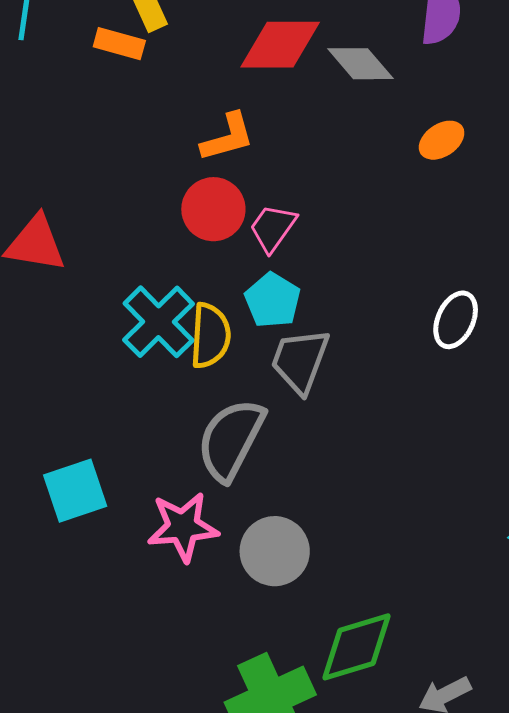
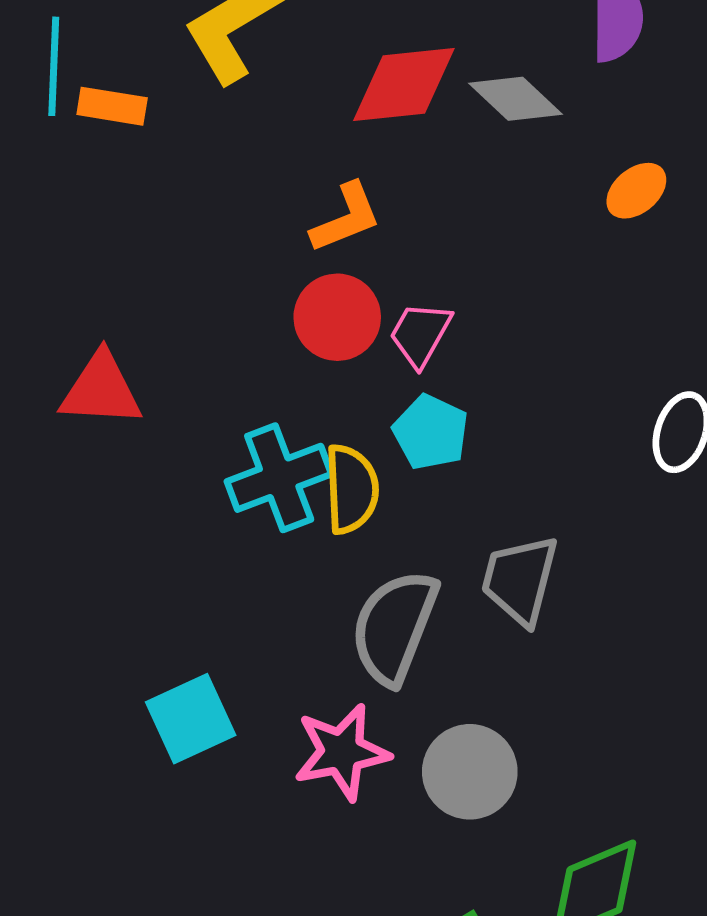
orange rectangle: (119, 44) -> (112, 106), moved
cyan cross: (159, 322) -> (279, 478), turned 30
gray trapezoid: (300, 361) -> (520, 580), moved

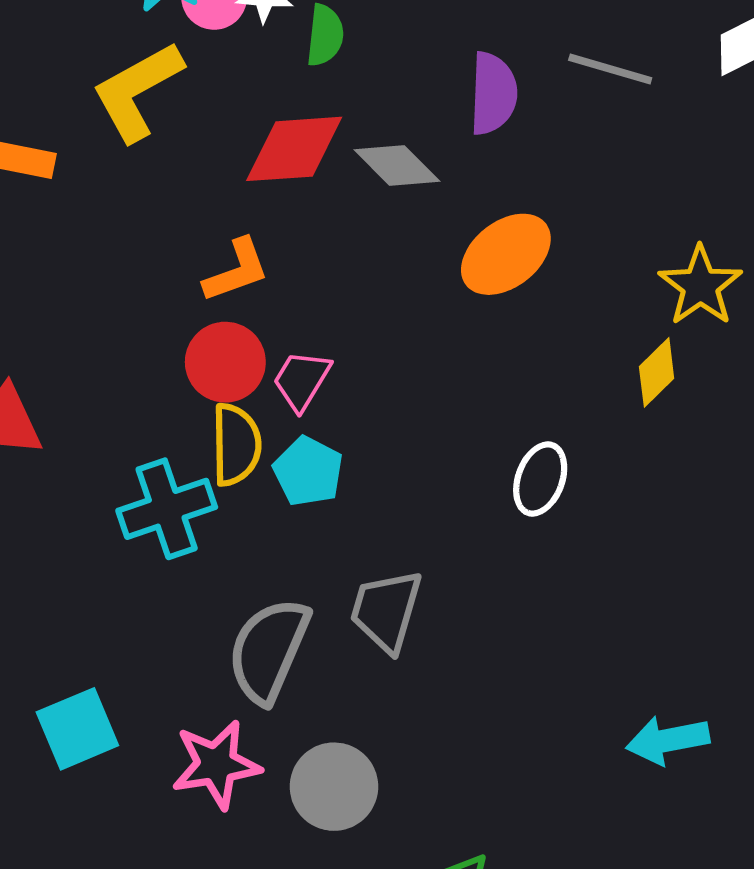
orange ellipse: (636, 191) -> (506, 254), size x1.6
yellow semicircle: (351, 489) -> (236, 445), moved

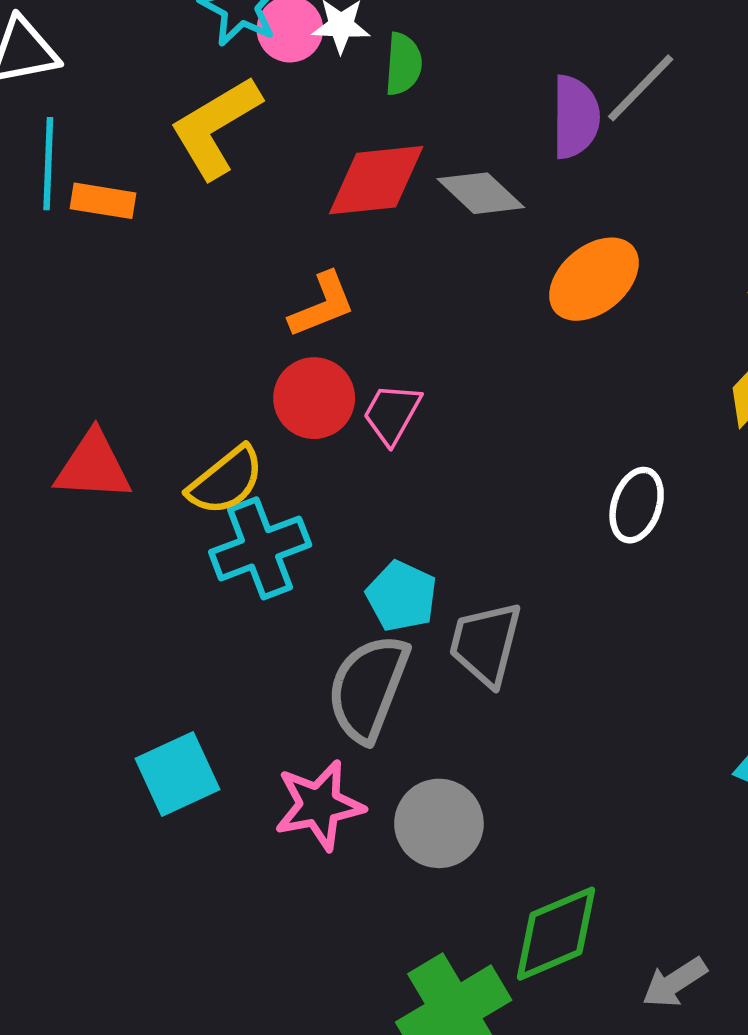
gray line: (610, 69) -> (641, 88), moved, turned -60
yellow semicircle: (236, 445) -> (226, 481), moved, turned 54
cyan pentagon: (308, 471) -> (401, 596), moved

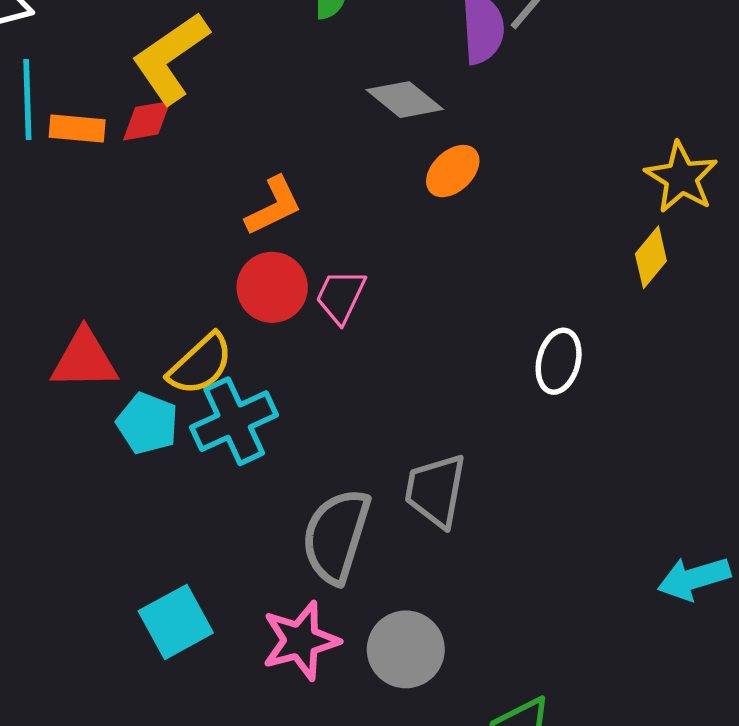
red diamond: (376, 180) -> (147, 121), moved, size x0.6
orange ellipse: (594, 279) -> (453, 171), moved, size x0.7
cyan pentagon: (401, 596) -> (147, 423), moved

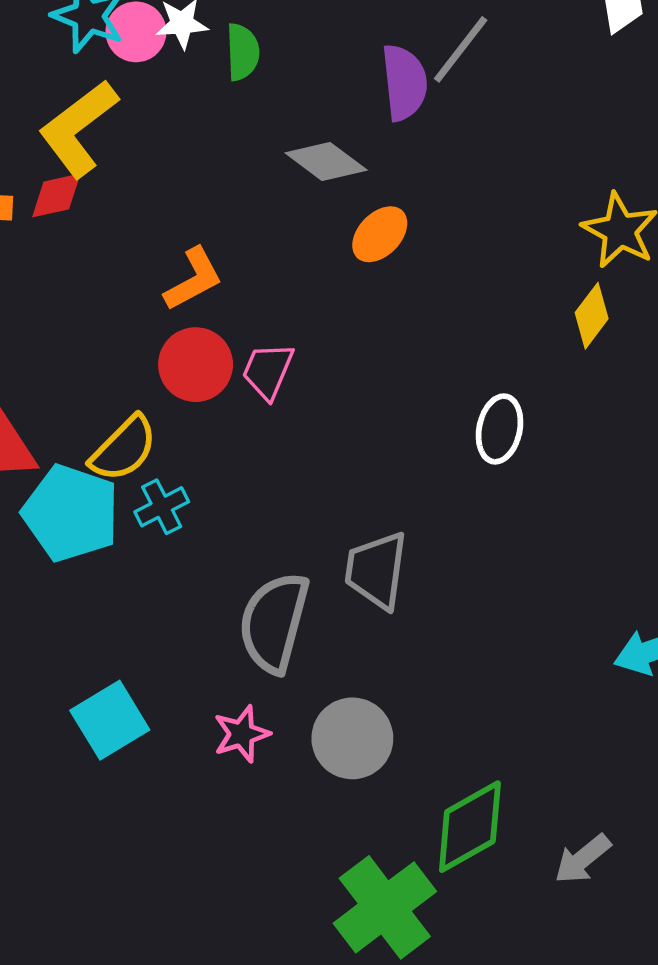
cyan cross: (234, 421) -> (162, 507), size x0.6
cyan pentagon: (147, 423) -> (71, 513), size x1.5
pink star: (301, 641) -> (242, 734), size x0.7

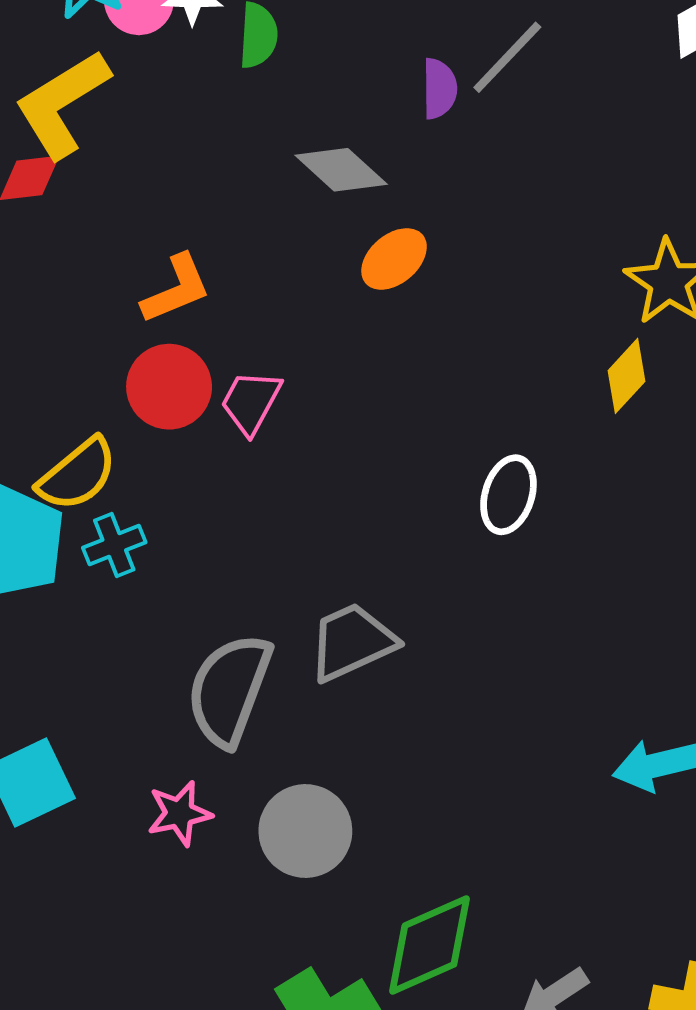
purple semicircle: (404, 83) -> (439, 89), size x0.7
gray trapezoid: (376, 570) -> (352, 642), turned 52

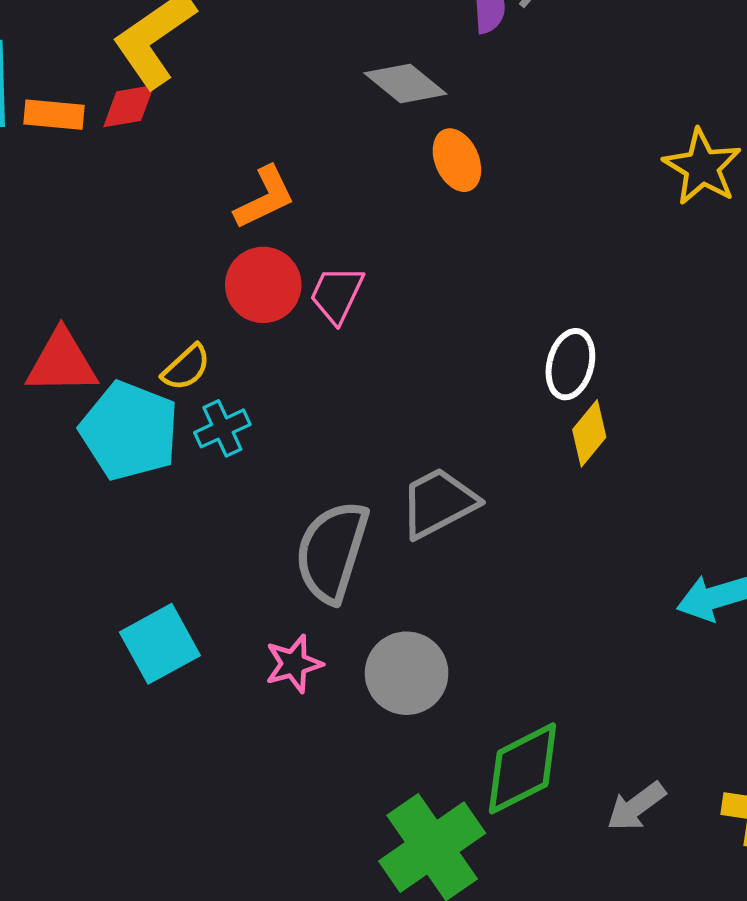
orange ellipse: (394, 259) -> (457, 160), turned -70
yellow diamond: (627, 376) -> (589, 433), moved
yellow semicircle: (77, 474) -> (186, 367), size x0.7

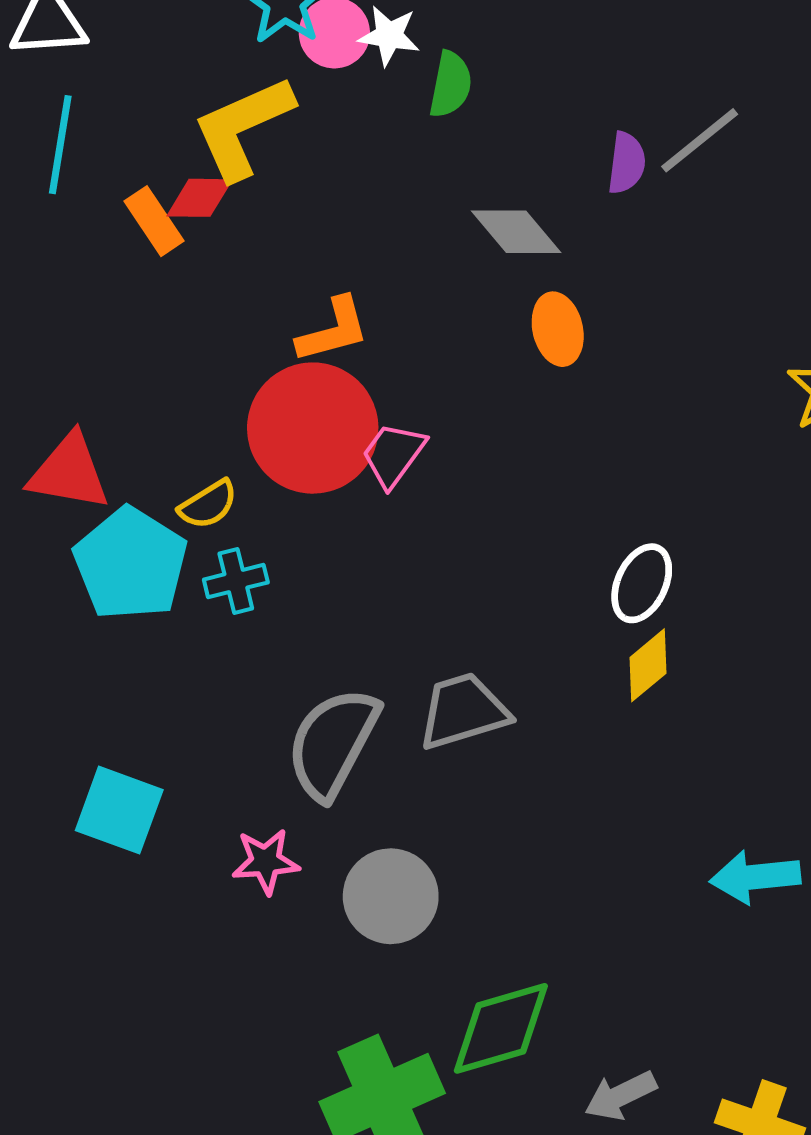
orange rectangle: (54, 115) -> (154, 221), moved, turned 40
red circle: (263, 285) -> (313, 428), size x1.5
cyan square: (160, 644) -> (119, 810), turned 38

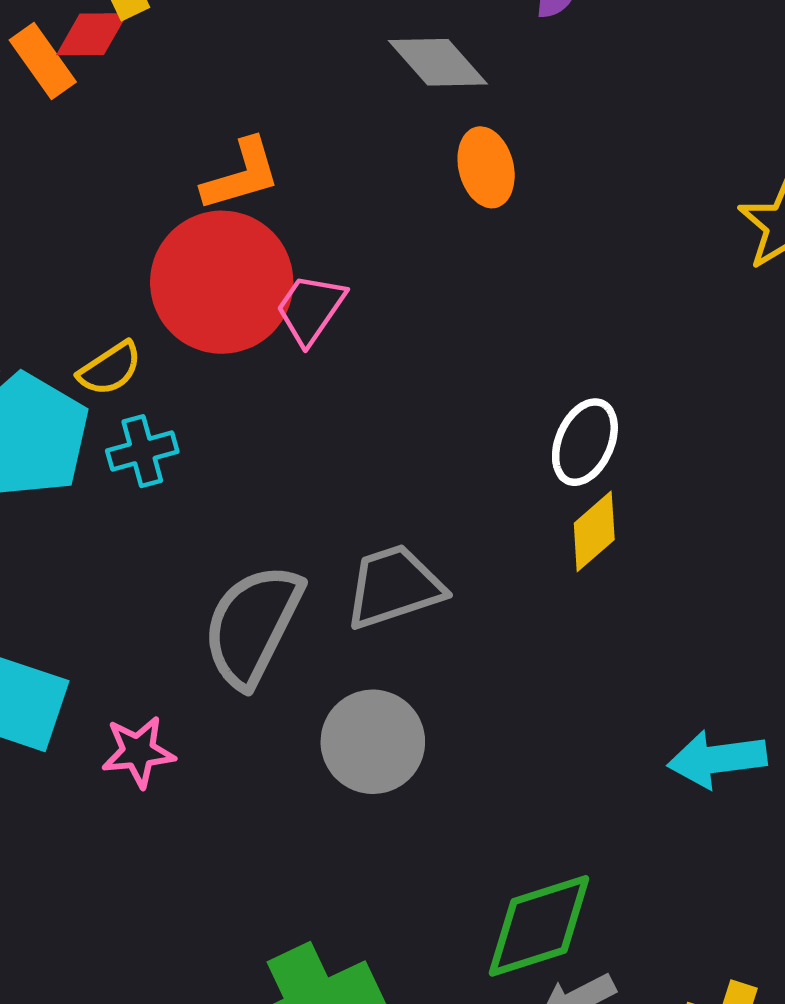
pink star: (266, 861) -> (138, 752), moved
gray circle: (391, 896) -> (373, 742), moved
green diamond: (501, 1028) -> (539, 926), moved

